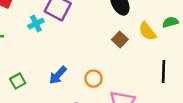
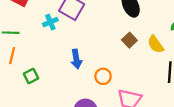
yellow semicircle: (147, 31) -> (156, 44), moved
blue arrow: (58, 75) -> (76, 59), moved, turned -54

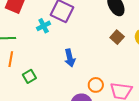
orange circle: (103, 76) -> (96, 85), moved

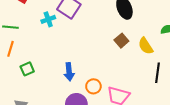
blue arrow: (70, 58) -> (69, 72), moved

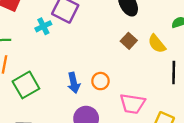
green square: (27, 69) -> (26, 85), size x1.6
orange circle: (93, 86) -> (100, 81), moved

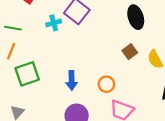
orange circle: (100, 81) -> (106, 84), moved

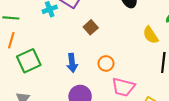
brown square: (130, 52) -> (91, 27), moved

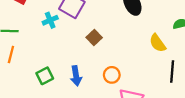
green square: (29, 61) -> (45, 76), moved, size x0.7

